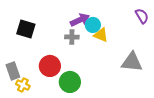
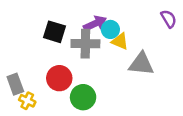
black square: (26, 29) -> (55, 32), moved
gray cross: (72, 37) -> (85, 44), size x1.6
gray triangle: (132, 62) -> (141, 64), moved

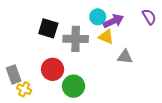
purple arrow: (95, 23) -> (113, 21), moved
cyan circle: (110, 29) -> (98, 17), moved
gray triangle: (141, 64) -> (125, 57), size x0.7

